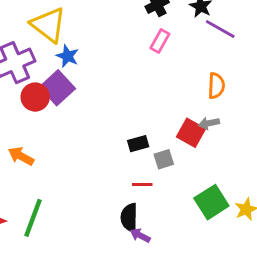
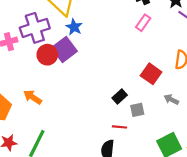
gray arrow: (209, 123) -> (171, 100), moved, turned 32
red square: (191, 133) -> (151, 74), moved
black rectangle: (138, 144) -> (120, 97), turned -32

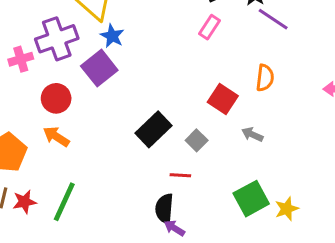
red circle: (47, 55) -> (56, 98), moved
black rectangle: (120, 97) -> (153, 129), moved, size x1.6
gray square: (137, 110) -> (197, 140), moved, turned -32

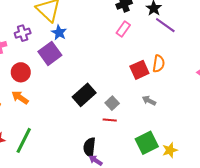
purple cross: (57, 39) -> (23, 33), size x0.6
red square: (223, 99) -> (139, 70), moved, turned 30
red line: (180, 175) -> (110, 120), moved

